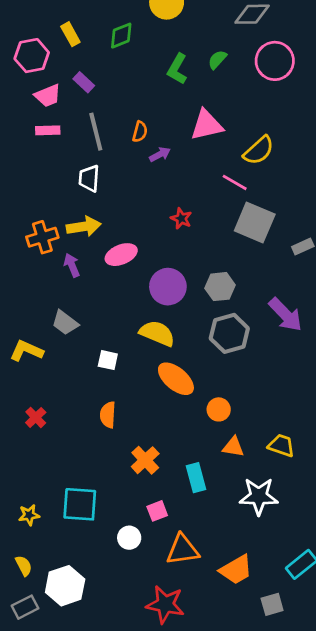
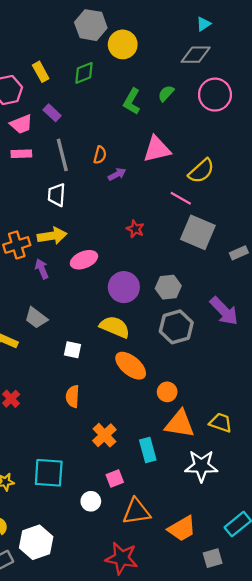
orange triangle: (233, 447) -> (180, 424), size x1.6

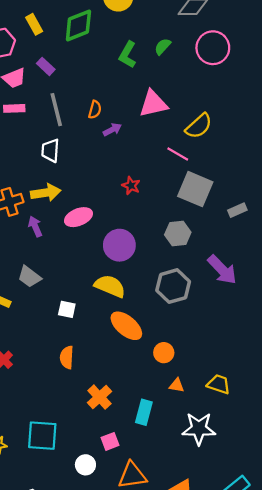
green diamond: (84, 73) -> (78, 26), size x1.4
gray hexagon: (168, 287) -> (178, 233), moved
orange triangle: (180, 424) -> (177, 385), size x0.5
cyan rectangle: (148, 450) -> (144, 412), turned 30

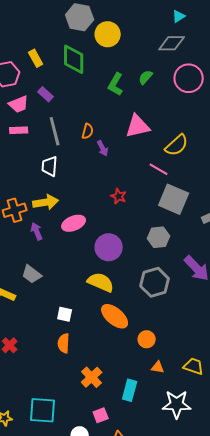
green diamond: (78, 26) -> (74, 59), turned -68
purple arrow: (112, 129) -> (103, 148), turned 91
white square: (67, 309) -> (65, 314), moved

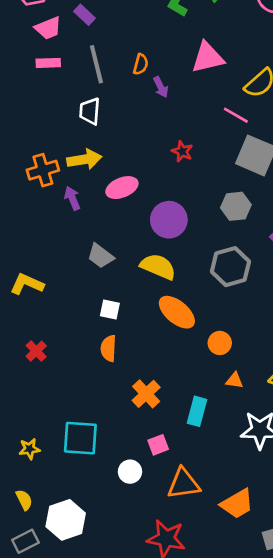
gray trapezoid: (32, 274) -> (100, 256), moved

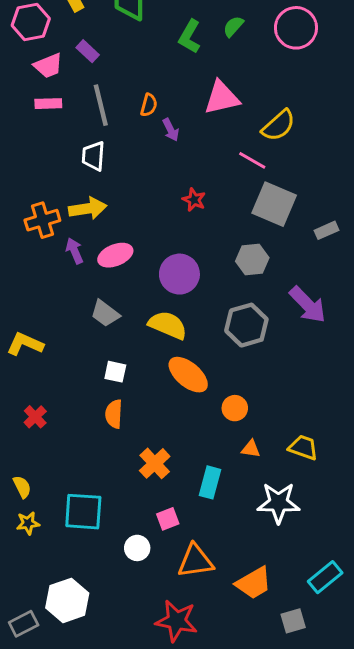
pink ellipse: (122, 188) -> (115, 255), moved
yellow semicircle: (24, 500) -> (22, 487), moved

